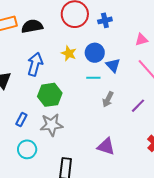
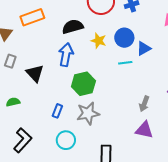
black semicircle: (32, 26) -> (73, 27), moved
blue triangle: (113, 65) -> (144, 48), turned 49
gray arrow: (108, 99) -> (144, 104), moved

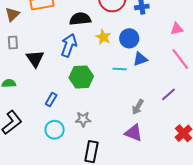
blue triangle: (144, 48) -> (140, 59), moved
gray rectangle: (10, 61) -> (13, 42), turned -32
cyan line: (125, 63) -> (120, 69), moved
gray star: (88, 113) -> (83, 119), moved, size x0.7

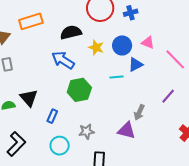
pink triangle: (177, 29) -> (148, 43), moved, turned 40
blue arrow: (69, 45) -> (63, 60), turned -70
black triangle: (35, 59) -> (29, 98), moved
purple triangle: (133, 133) -> (127, 130), moved

